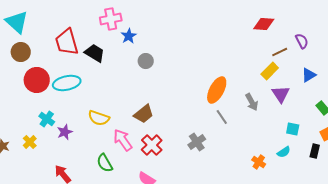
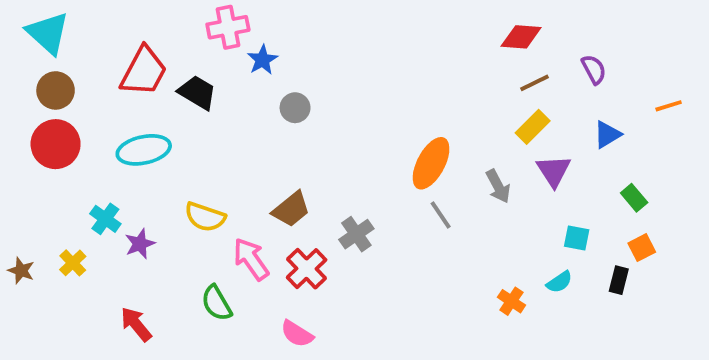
red trapezoid: (67, 42) -> (144, 71), turned -136
brown line: (280, 52) -> (534, 83), moved
red circle: (37, 80) -> (56, 144), moved
gray cross: (197, 142) -> (356, 234), moved

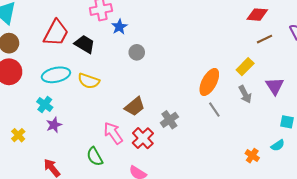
yellow rectangle: (533, 127) -> (245, 67), moved
yellow semicircle: (205, 217) -> (89, 81), moved
cyan cross: (105, 219) -> (45, 104), moved

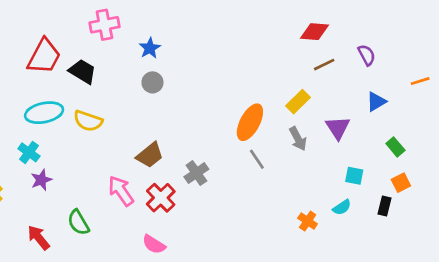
blue star: (119, 27) -> (150, 48), moved
green semicircle: (95, 157) -> (78, 222), moved

